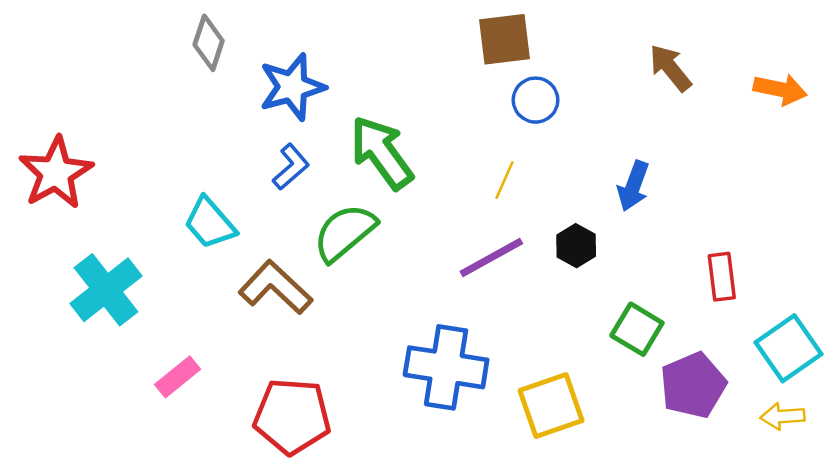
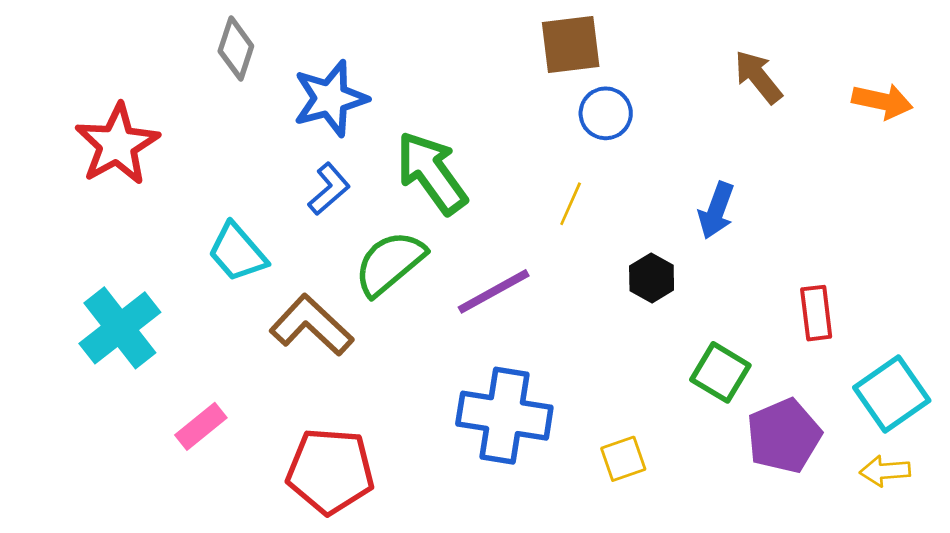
red star: (56, 173) -> (117, 144), moved
purple line: (491, 258) -> (494, 291), moved
yellow square: (551, 406) -> (623, 459), size x0.6

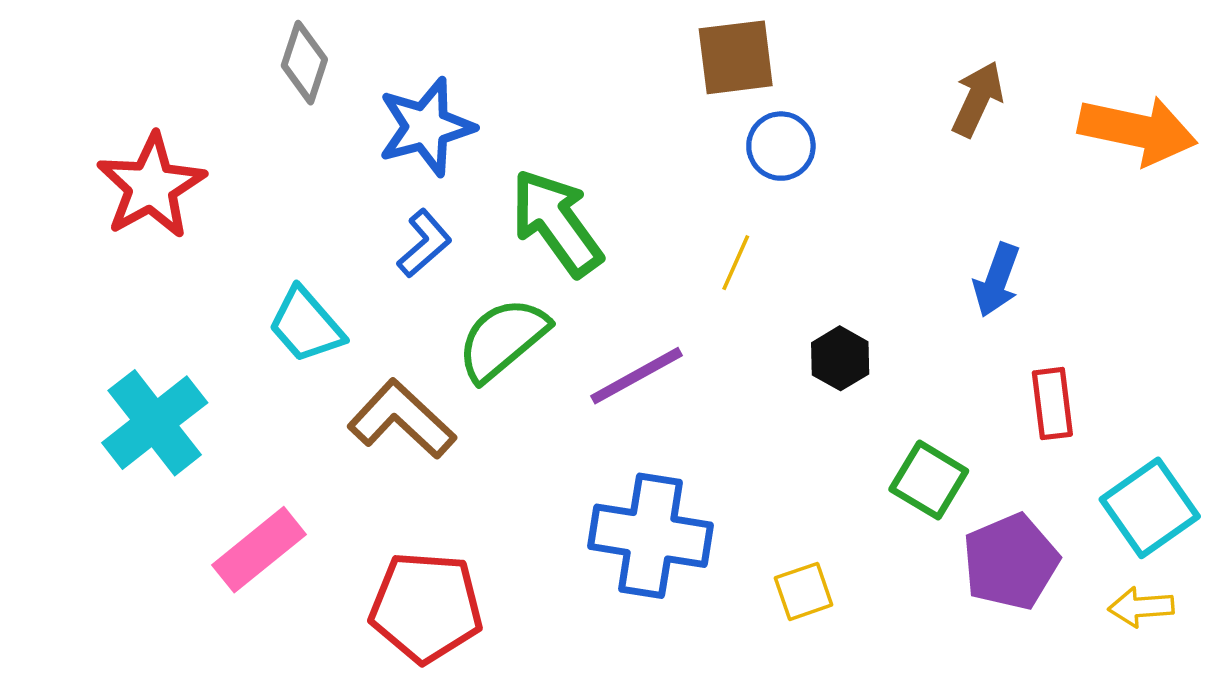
brown arrow: (758, 77) -> (978, 99), turned 64
orange arrow: (882, 101) -> (1138, 130), size x1.5
blue arrow: (716, 210) -> (997, 280), moved
pink rectangle: (201, 426) -> (259, 550), size x1.4

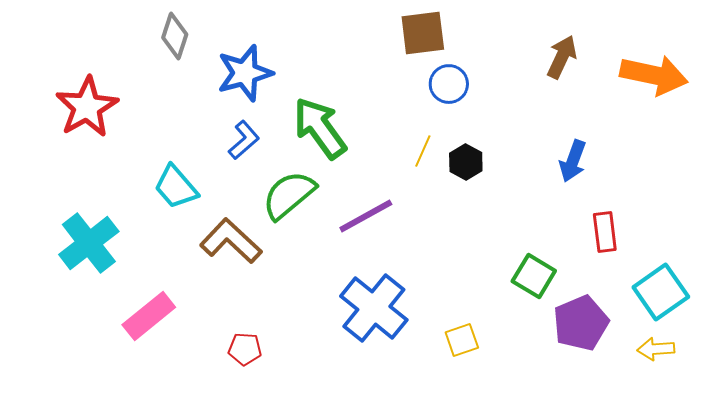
black hexagon: (840, 358) -> (466, 162), moved
blue cross: (650, 536) -> (374, 308), turned 30
red pentagon: (426, 607) -> (245, 349), size x0.5

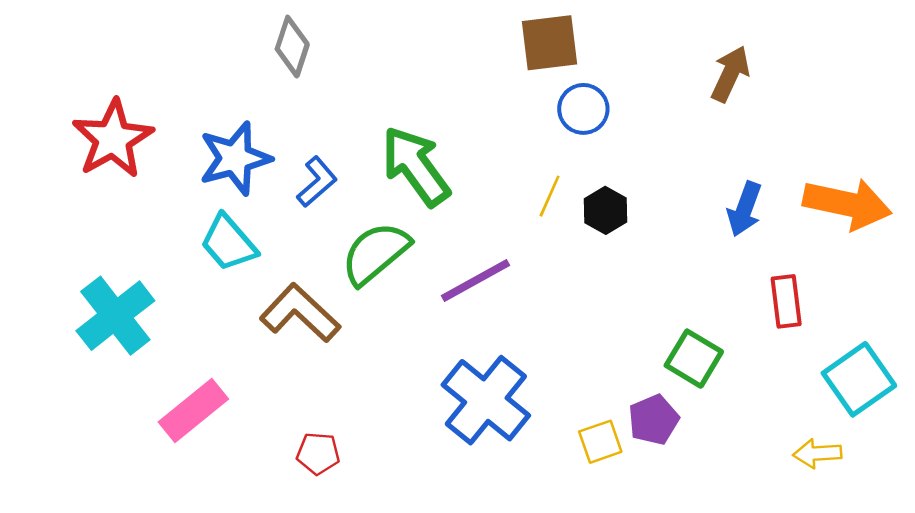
gray diamond: (175, 36) -> (292, 47), moved
blue star: (245, 73) -> (235, 158), moved
orange arrow: (654, 75) -> (847, 204), moved
purple pentagon: (581, 323) -> (654, 420), moved, size x0.7
yellow arrow: (656, 349) -> (817, 453), moved

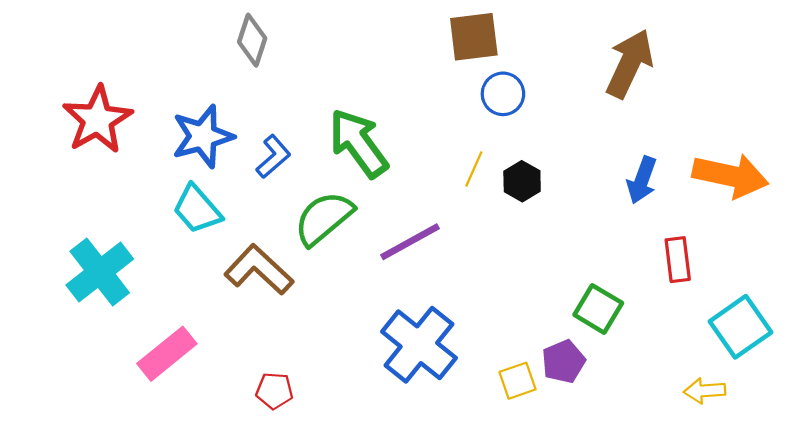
brown arrow: (730, 74) -> (630, 64), size x1.4

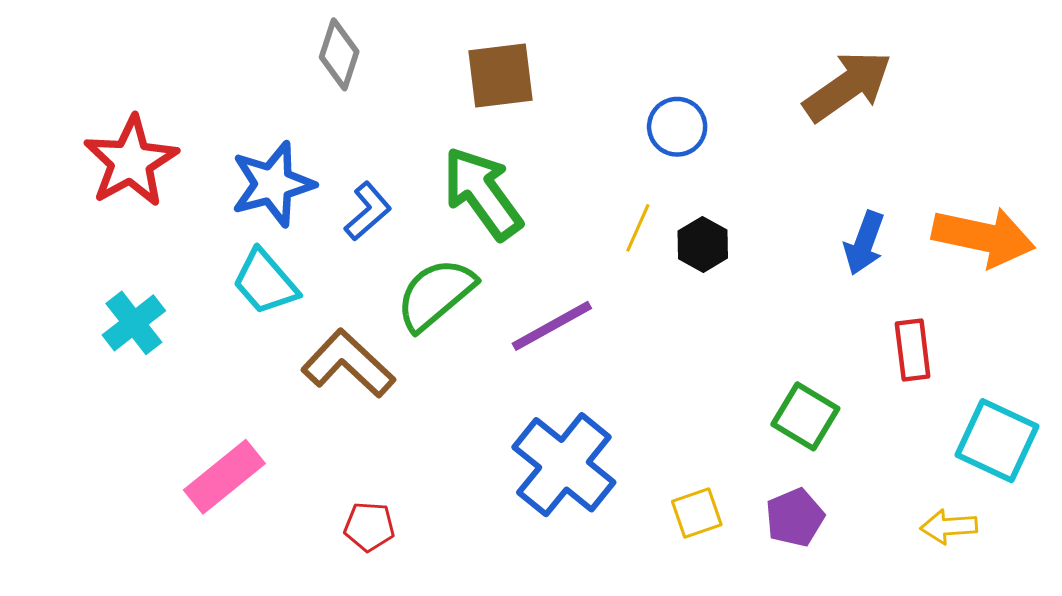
brown square: (474, 37) -> (501, 75), moved
brown arrow: (630, 64) -> (848, 86), turned 30
cyan cross: (100, 272) -> (134, 323), moved, size x0.7
cyan square: (740, 327) -> (997, 441), turned -30
purple pentagon: (563, 362) -> (795, 518), moved

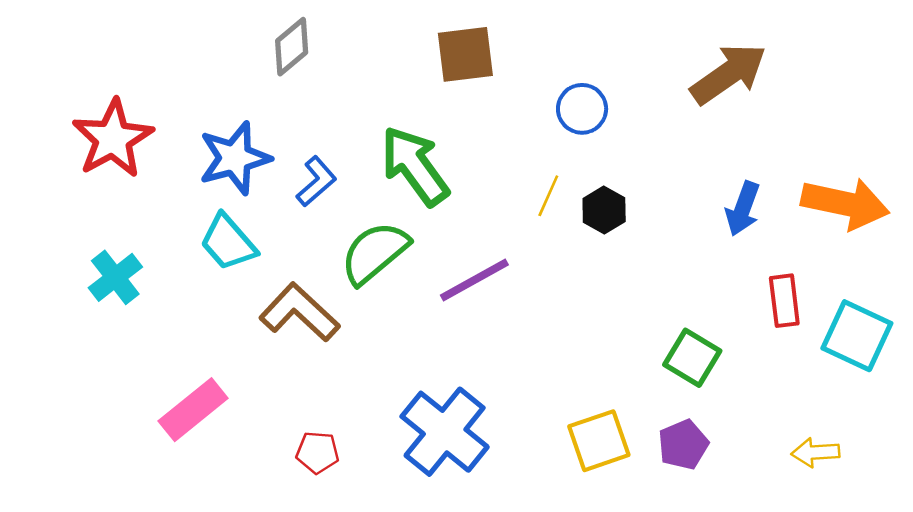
gray diamond: (339, 54) -> (292, 47), turned 32
brown square: (501, 75) -> (465, 54), moved
cyan square: (997, 441) -> (857, 336), moved
blue cross: (564, 465) -> (445, 432), moved
yellow square: (697, 513) -> (599, 441), size x1.4

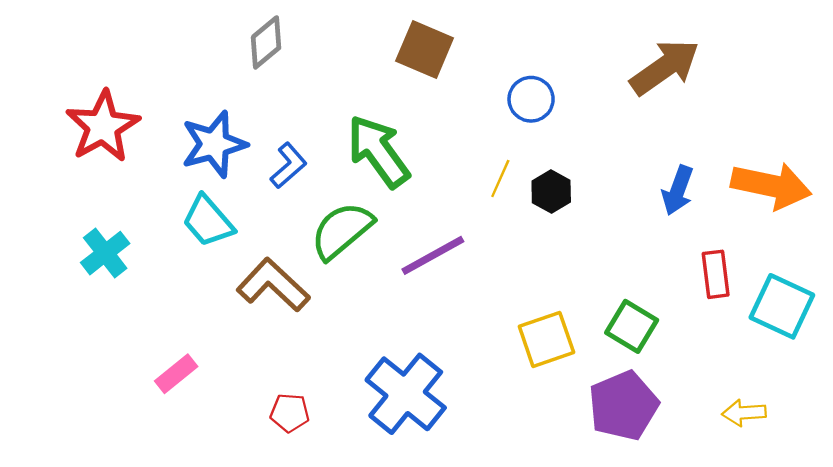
brown square: (465, 54) -> (425, 50), turned 30
pink rectangle: (193, 410) -> (176, 374), size x0.7
yellow square: (599, 441) -> (546, 339), moved
purple pentagon: (683, 445) -> (623, 406), size x1.5

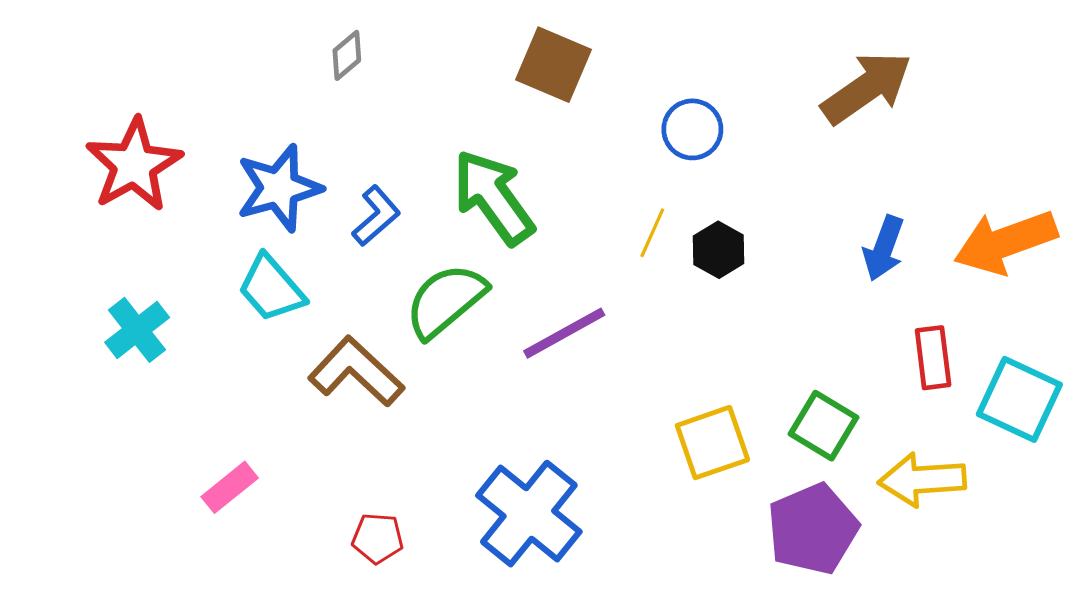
gray diamond: (266, 42) -> (347, 55), size x0.7
orange arrow: (771, 186) -> (1006, 242), turned 148
yellow arrow: (744, 413) -> (922, 480), moved, size x1.5

